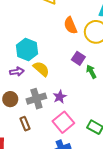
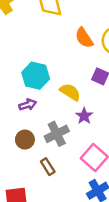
yellow semicircle: (41, 69) -> (70, 92), moved
purple star: (60, 97) -> (84, 116), moved

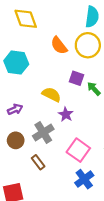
cyan hexagon: (36, 76) -> (16, 63), moved

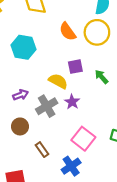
purple square: (77, 78) -> (75, 67), moved, turned -32
gray cross: (43, 133) -> (47, 106), moved
blue cross: (84, 179) -> (71, 166), moved

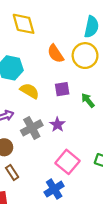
yellow semicircle: (58, 81) -> (30, 91), moved
brown rectangle: (42, 150) -> (12, 173), moved

